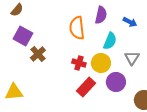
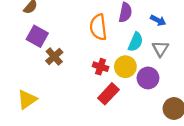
gray triangle: (132, 58) -> (160, 49), moved
purple circle: (116, 82) -> (148, 78), moved
yellow triangle: (14, 92) -> (27, 99), turned -30

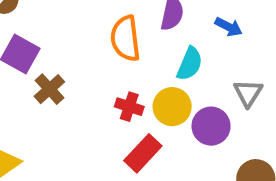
gray triangle: (160, 49) -> (248, 93), moved

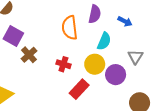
red cross: (129, 107) -> (63, 64), moved

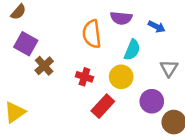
purple semicircle: (95, 14) -> (121, 18), turned 84
purple circle: (116, 75) -> (152, 101), moved

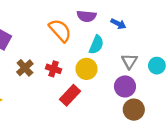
orange semicircle: (92, 34) -> (60, 30), turned 145
brown cross: (44, 66) -> (25, 68), moved
purple circle: (152, 101) -> (125, 86), moved

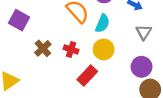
cyan semicircle: (96, 45) -> (102, 23), moved
gray triangle: (129, 61) -> (144, 32), moved

